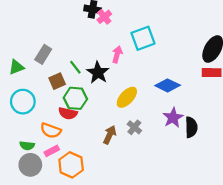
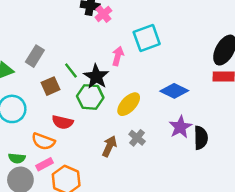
green hexagon: (75, 98) -> (90, 97), moved

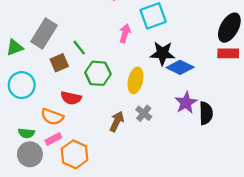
gray rectangle: (35, 56) -> (44, 33), size x1.4
black star: (96, 76) -> (162, 53), moved, turned -30
yellow ellipse: (129, 104) -> (136, 80), turned -30

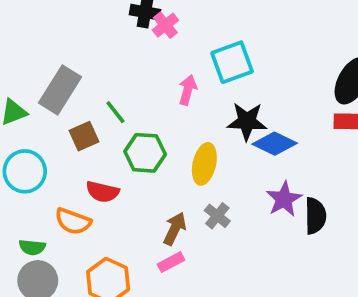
pink rectangle: (53, 139) -> (171, 262), moved

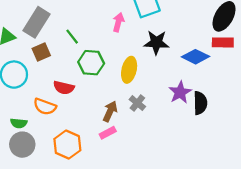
brown square: (84, 136) -> (41, 52), moved
blue diamond: (275, 144) -> (196, 57), moved

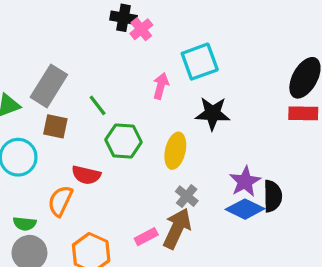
brown square: (41, 52) -> (55, 126), turned 36
blue diamond: (196, 57) -> (245, 209), moved
orange semicircle: (45, 107) -> (60, 201), turned 95
brown arrow: (110, 111) -> (177, 228), moved, size x1.4

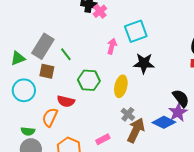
green line: (98, 105) -> (66, 54), moved
purple star: (245, 181) -> (178, 112), moved
black semicircle: (273, 196) -> (181, 98), moved, turned -36
brown arrow: (177, 228) -> (136, 130), moved

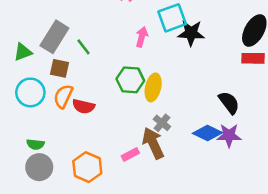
black star: (144, 63) -> (191, 33), moved
green hexagon: (89, 80) -> (130, 80), moved
purple star: (178, 112) -> (229, 136), moved, turned 30
orange semicircle: (50, 117) -> (63, 96), moved
brown arrow: (136, 130) -> (153, 143), moved, turned -50

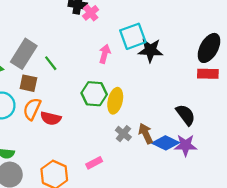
brown arrow: (153, 143) -> (146, 134), moved, size x0.7

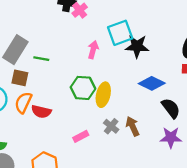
green line: (51, 63) -> (41, 59), turned -42
blue diamond: (166, 143) -> (152, 83), moved
pink rectangle: (94, 163) -> (81, 136), moved

